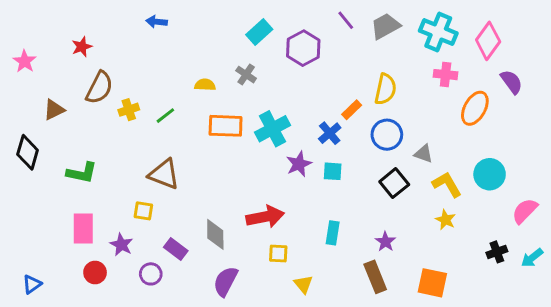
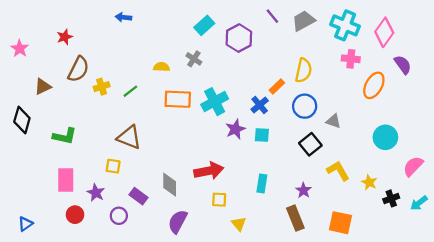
yellow L-shape: (447, 185) -> (338, 171), moved
yellow star: (446, 220) -> (369, 182), moved

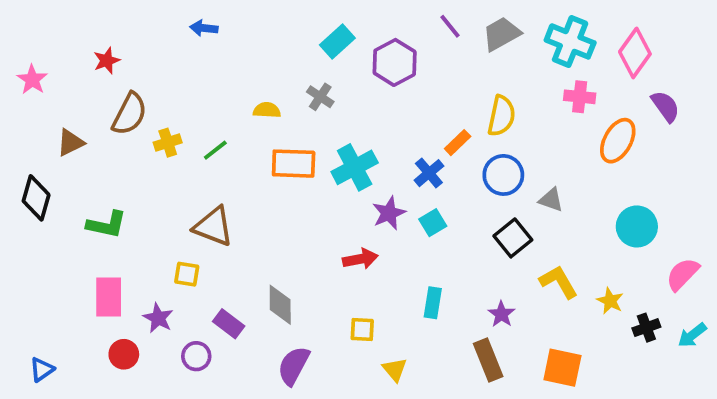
cyan square: (262, 135) -> (433, 223), turned -35
red arrow: (209, 171) -> (360, 259), moved, size x0.7

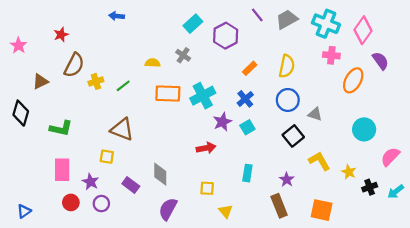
orange rectangle: (458, 143) -> (250, 68), moved
purple circle: (196, 356) -> (101, 204), moved

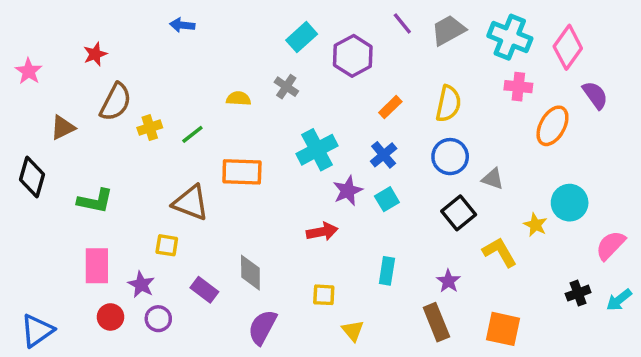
orange rectangle: (168, 93) -> (242, 172), moved
yellow star: (349, 172) -> (535, 225), moved
blue triangle: (24, 211) -> (37, 331), size x1.5

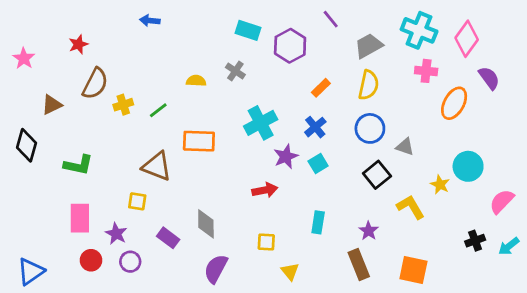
gray trapezoid: (448, 30) -> (369, 46), moved
cyan rectangle: (302, 37) -> (248, 30), turned 60

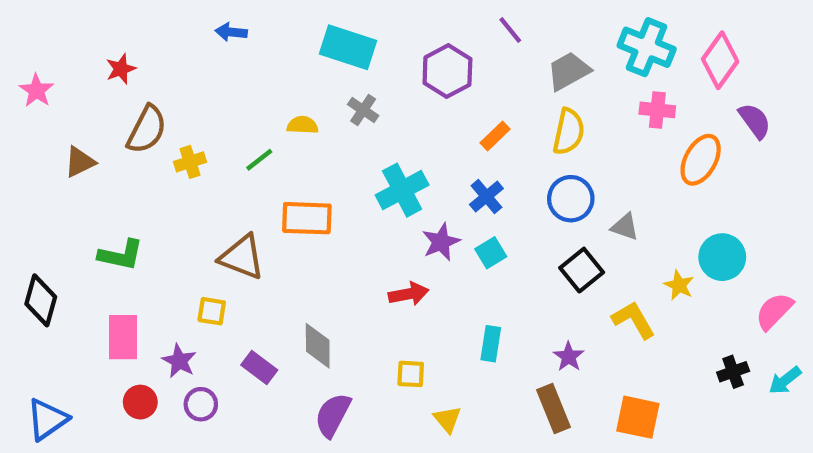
cyan rectangle: (248, 30) -> (348, 47), moved, size x1.4
green line: (158, 110) -> (259, 160), moved
black diamond: (27, 145) -> (41, 300), moved

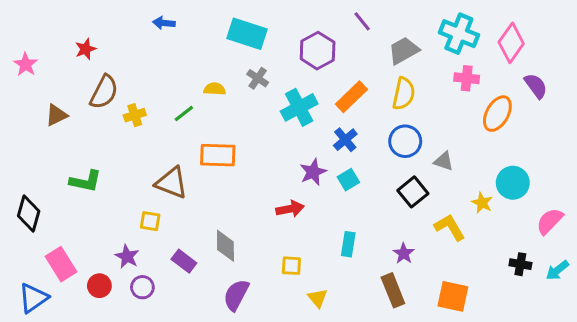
orange rectangle: (495, 136) -> (351, 97), size x1.5
cyan cross: (402, 190) -> (299, 107), moved
pink rectangle: (123, 337) -> (61, 264), moved, turned -32
black cross: (733, 372) -> (520, 264), turned 30

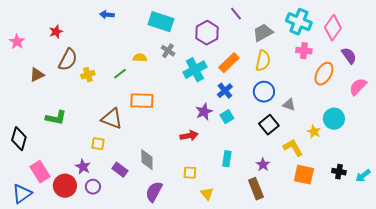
pink semicircle: (550, 221) -> (358, 87), moved
red circle: (99, 286) -> (65, 186), size x1.5
orange square: (453, 296) -> (304, 175), moved

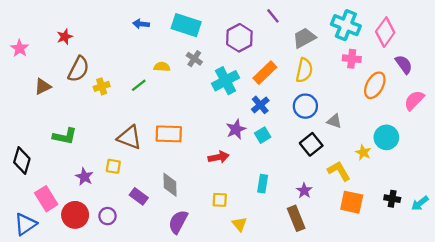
blue arrow: (107, 15) -> (141, 24), moved
orange rectangle: (142, 101) -> (169, 134), moved
purple star: (83, 167) -> (84, 177), moved

